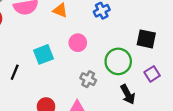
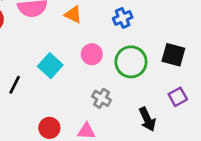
cyan square: (44, 54) -> (50, 66), turned -30
green circle: (118, 61) -> (131, 62), moved

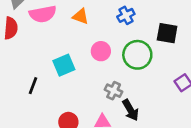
black square: (173, 55) -> (167, 33), moved
cyan square: (50, 66) -> (64, 65), turned 30
black arrow: (147, 119) -> (131, 110), moved

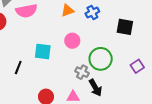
orange triangle: (81, 16) -> (67, 10), moved, turned -40
green circle: (137, 55) -> (101, 59), moved
cyan square: (64, 65) -> (43, 52), turned 30

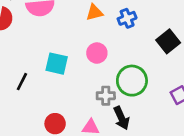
black square: (125, 27) -> (168, 41), turned 36
gray cross: (82, 72) -> (106, 96), turned -32

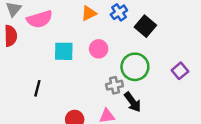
black square: (168, 41) -> (145, 26), moved
cyan square: (57, 64) -> (64, 51), moved

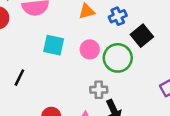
green circle: (135, 67) -> (118, 58), moved

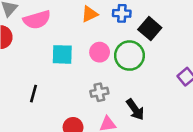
blue cross: (118, 16) -> (122, 13), turned 36
gray cross: (99, 90) -> (99, 92), moved

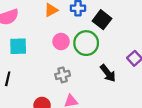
cyan square: (62, 54) -> (18, 46), moved
black arrow: (135, 109) -> (108, 73), moved

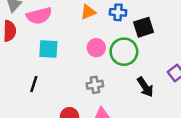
black square: (102, 20) -> (144, 27), turned 30

